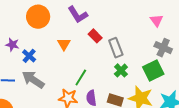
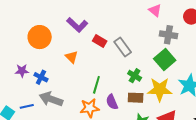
green cross: (121, 70) -> (135, 76), moved

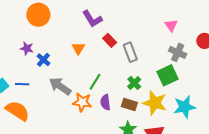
orange circle: (40, 37) -> (38, 15), moved
gray arrow: (51, 99) -> (60, 86), moved

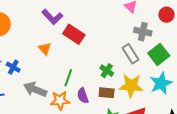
red rectangle: (110, 40) -> (74, 34), size x1.5
gray rectangle: (130, 52) -> (131, 54), moved
green square: (168, 75) -> (159, 54), moved

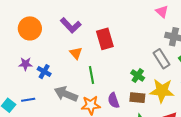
purple L-shape: (52, 17) -> (71, 25), moved
red rectangle: (74, 34) -> (105, 39), turned 40
green line: (68, 78) -> (92, 75), moved, turned -30

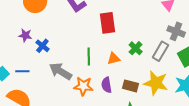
orange triangle: (76, 53) -> (114, 59), moved, turned 48
gray rectangle: (161, 59) -> (160, 51), turned 54
green cross: (138, 76) -> (136, 48), moved

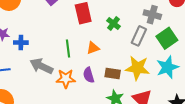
blue cross: (42, 46) -> (21, 43), turned -32
green cross: (136, 48) -> (113, 23), moved

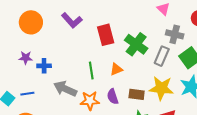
green cross: (113, 23) -> (136, 44), size x1.6

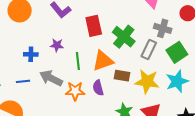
purple star: (26, 58) -> (57, 45), moved
orange triangle: (116, 69) -> (103, 61), size x1.6
blue line: (27, 94) -> (23, 81), moved
brown rectangle: (137, 94) -> (122, 76), moved

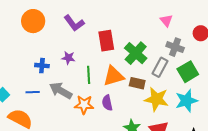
brown rectangle: (122, 76) -> (137, 83), moved

